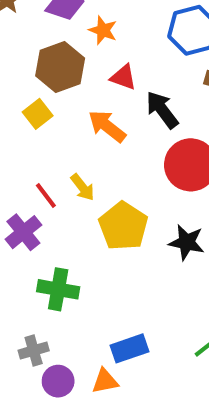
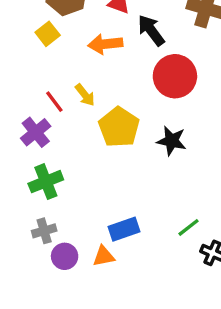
orange arrow: (107, 126) -> (105, 44), turned -44
green cross: (58, 289) -> (46, 182), moved, turned -32

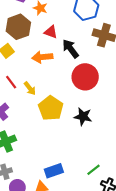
red line: (54, 102) -> (11, 82), moved

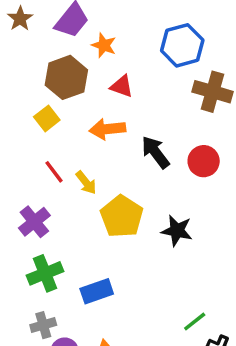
black arrow: (71, 49) -> (155, 152), moved
red circle: (85, 77) -> (204, 161), moved, size x0.7
blue rectangle: (54, 171) -> (97, 291), moved

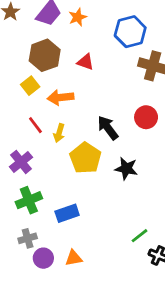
orange star: (104, 45) -> (78, 17), moved, turned 30
orange arrow: (107, 129) -> (60, 97), moved
black arrow: (155, 152) -> (108, 128), moved
yellow arrow: (86, 183) -> (59, 133), turned 54

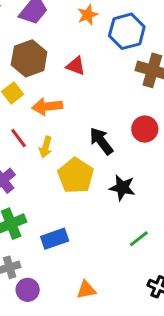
orange star: (78, 17) -> (88, 15), moved
green line: (139, 236) -> (139, 239), moved
orange triangle: (74, 258) -> (86, 290), moved

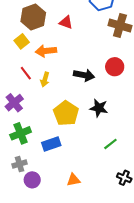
black arrow: (101, 141) -> (84, 75), turned 138
yellow pentagon: (76, 176) -> (66, 113), moved

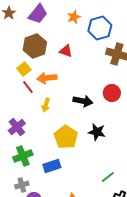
red line: (26, 73) -> (28, 87), moved
green line: (110, 144) -> (108, 177), moved

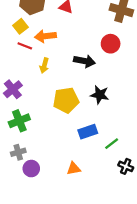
red line: (28, 87) -> (25, 46), turned -32
red circle: (112, 93) -> (111, 44), moved
yellow pentagon: (66, 137) -> (66, 100), turned 30
blue rectangle: (52, 166) -> (88, 132), moved

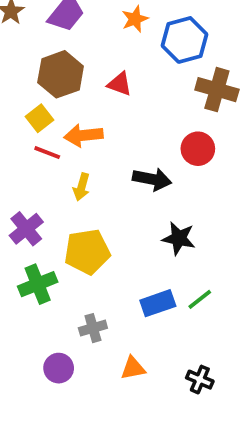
yellow pentagon: (66, 100) -> (87, 252), moved
green line: (112, 144) -> (200, 299), moved
gray cross: (18, 152) -> (93, 328), moved
black cross: (126, 166) -> (200, 380), moved

